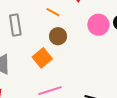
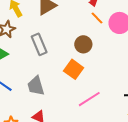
orange line: (53, 12) -> (97, 18), moved, turned 32

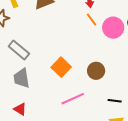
gray rectangle: (39, 44) -> (19, 50), moved, turned -35
brown circle: (83, 44) -> (96, 71), moved

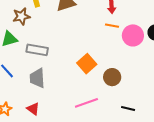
orange line: (92, 20) -> (112, 26), turned -48
gray rectangle: (19, 50) -> (37, 50), turned -35
orange square: (61, 67) -> (87, 64), moved

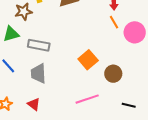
orange line: (112, 26) -> (114, 22), turned 48

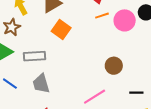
orange line: (114, 22) -> (102, 16), turned -64
orange square: (88, 60) -> (61, 29), moved

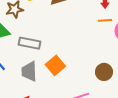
orange square: (61, 29) -> (55, 65), moved

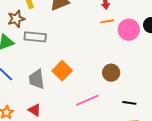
gray rectangle: (30, 43) -> (35, 37), moved

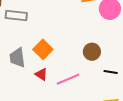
black line: (129, 103) -> (111, 72), moved
red triangle: (35, 110) -> (41, 74), moved

